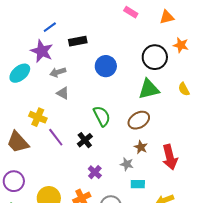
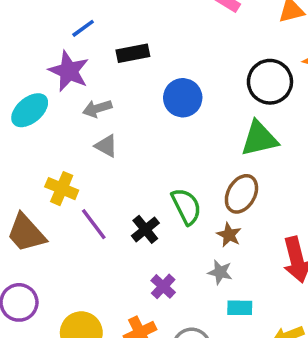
green semicircle: (102, 116) -> (186, 206), moved
brown ellipse: (139, 120) -> (241, 194), turned -30
brown star: (141, 147) -> (229, 235), moved

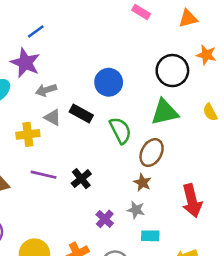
black rectangle: (133, 53) -> (81, 114), moved, turned 40
yellow cross: (62, 189) -> (28, 134), moved, turned -30
green semicircle: (186, 206) -> (120, 130), moved
purple line: (94, 224) -> (44, 175), turned -40
purple cross: (163, 286) -> (105, 219), moved

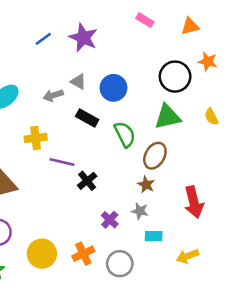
purple star: (25, 63) -> (83, 38), moved
gray triangle: (53, 117) -> (78, 82), moved
purple line: (44, 175) -> (62, 162), moved

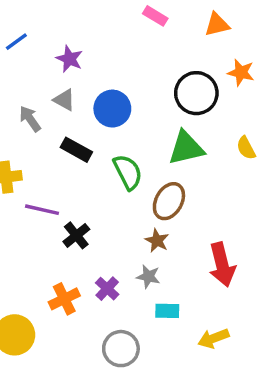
purple star: (83, 38) -> (69, 59), moved, size x0.7
gray arrow: (53, 95) -> (30, 119), turned 72
orange cross: (83, 254) -> (64, 299), moved

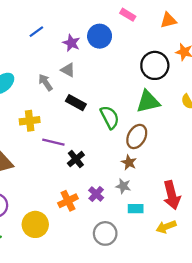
blue circle: (112, 109) -> (100, 36), moved
red arrow: (222, 265) -> (172, 195), moved

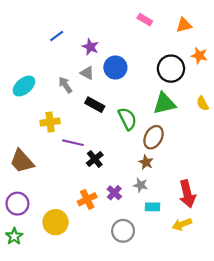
blue circle: (100, 36) -> (115, 68), moved

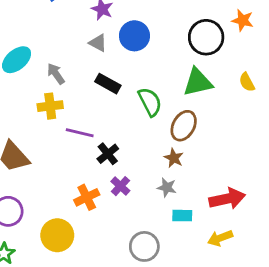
gray arrow: (65, 85) -> (56, 74), moved
purple cross: (114, 193) -> (120, 186), moved
red arrow: (187, 194) -> (227, 199), turned -88
orange cross: (87, 199) -> (87, 197), moved

